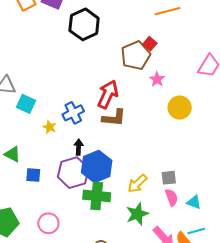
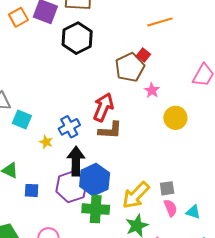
black arrow: (79, 147) -> (76, 161), size x1.8
yellow arrow: (137, 184) -> (136, 195), size x1.4

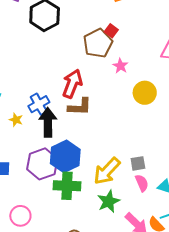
black arrow: (76, 161) -> (48, 122), moved

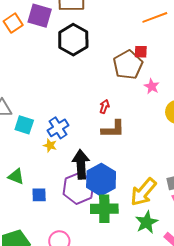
red square: (111, 31) -> (141, 52), turned -32
red arrow: (72, 84) -> (104, 107), size x0.5
blue cross: (39, 104) -> (58, 128), moved
black arrow: (48, 122) -> (81, 164), moved

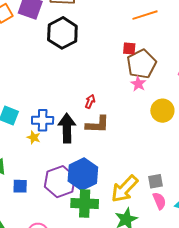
brown pentagon: (128, 65) -> (142, 64), moved
blue cross: (58, 128) -> (43, 120), turned 30
black arrow: (81, 164) -> (67, 128), moved

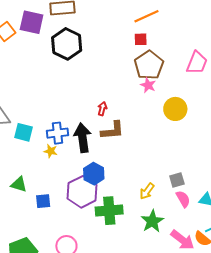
red square: (129, 49) -> (141, 39), moved
blue hexagon: (83, 174) -> (94, 174), moved, size x0.7
yellow arrow: (124, 189) -> (147, 191), size x0.6

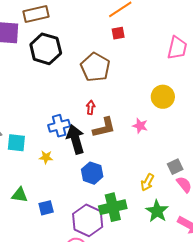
brown pentagon: (149, 65) -> (95, 67), moved
pink star: (148, 85) -> (140, 126), moved
blue cross: (57, 133) -> (59, 126), moved
purple hexagon: (82, 192) -> (88, 220), moved

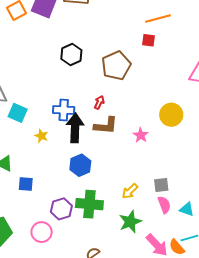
black hexagon: (46, 49) -> (71, 55), moved, size x0.7
purple hexagon: (88, 220) -> (61, 209), size x0.7

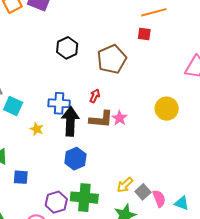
pink star: (141, 135) -> (119, 118), moved
gray square: (161, 185) -> (143, 192), moved, turned -35

